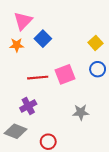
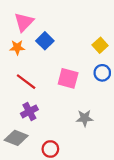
pink square: (65, 74) -> (68, 78), turned 36
red line: (38, 78) -> (26, 82), moved, turned 42

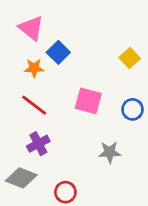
pink triangle: (24, 22) -> (31, 28), turned -35
orange star: (17, 47) -> (34, 68), moved
blue circle: (102, 73) -> (132, 109), moved

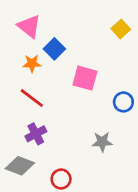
yellow square: (130, 58) -> (121, 29), moved
pink square: (88, 101) -> (85, 78), moved

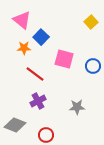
red line: (32, 98) -> (35, 74), moved
blue circle: (123, 102) -> (93, 66), moved
purple cross: (36, 134) -> (38, 101), moved

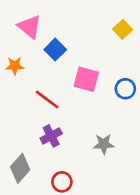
orange star: (24, 48) -> (15, 66), moved
gray diamond: (15, 125) -> (20, 168), turned -70

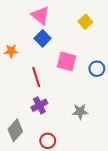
pink triangle: (30, 27) -> (40, 15), moved
yellow square: (123, 29) -> (85, 22), moved
red line: (47, 100) -> (36, 77), turned 36

